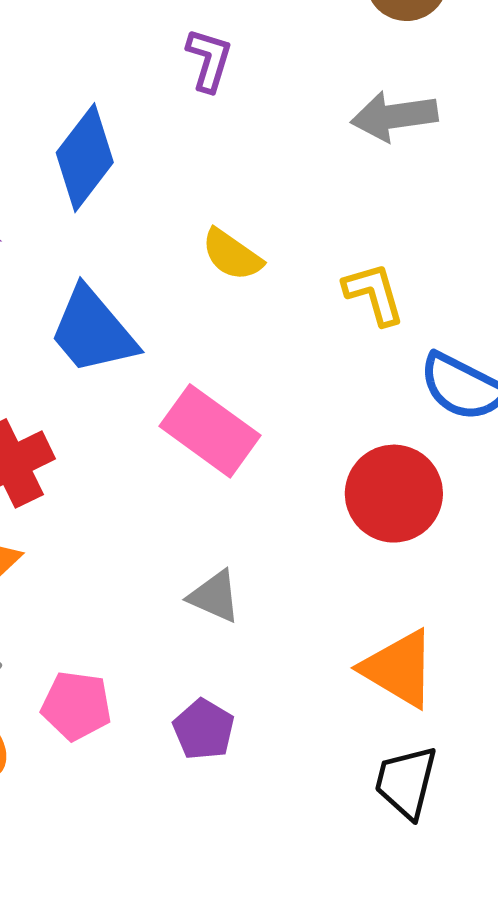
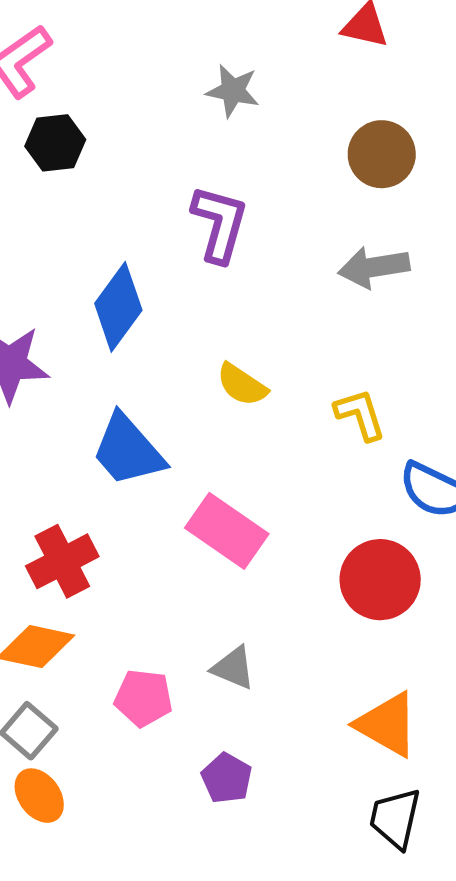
purple L-shape: (209, 60) -> (220, 224), size x1.5
pink pentagon: (76, 706) -> (143, 698), moved

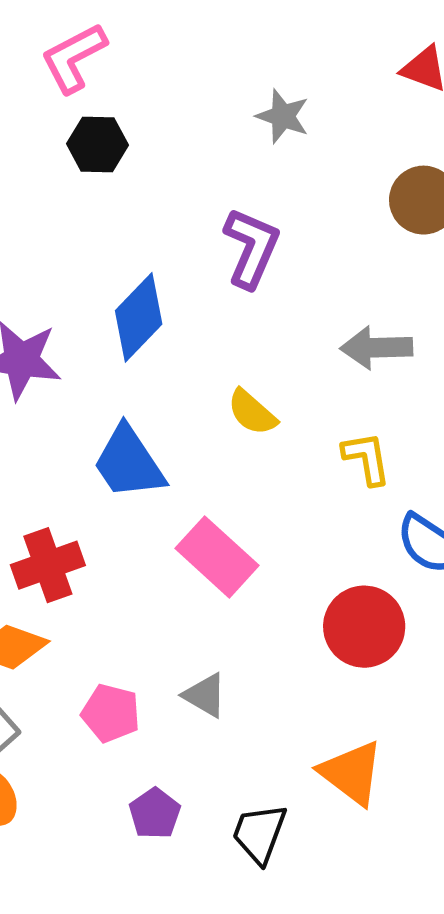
gray arrow: (374, 267) -> (376, 348), moved
purple pentagon: (227, 778) -> (155, 813), moved
black trapezoid: (395, 818) -> (259, 833), moved

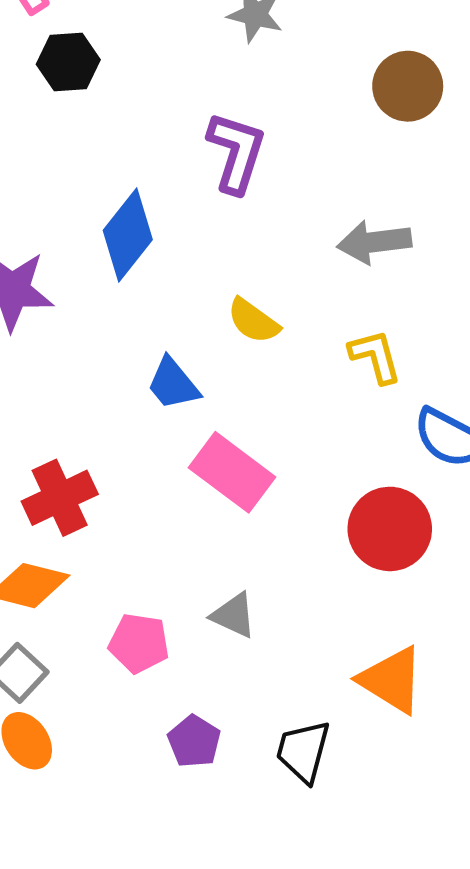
blue trapezoid: (129, 463) -> (173, 384), moved, size x0.7

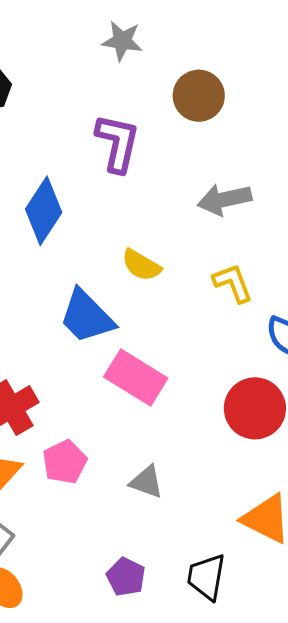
brown circle: (408, 86) -> (199, 96), moved
blue trapezoid: (173, 384) -> (87, 317), size x1.4
pink pentagon: (139, 643) -> (65, 462), moved, turned -30

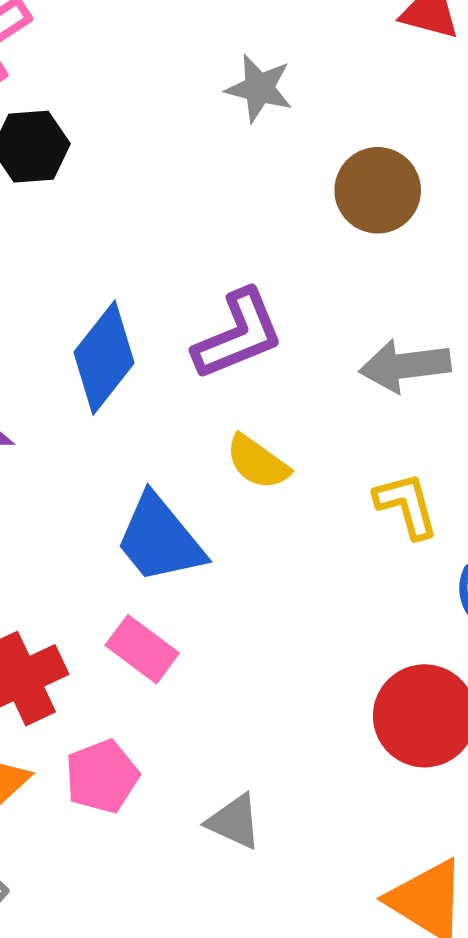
purple L-shape: (117, 143) -> (238, 335), moved, turned 50
pink rectangle: (136, 377) -> (142, 649), moved, size x0.7

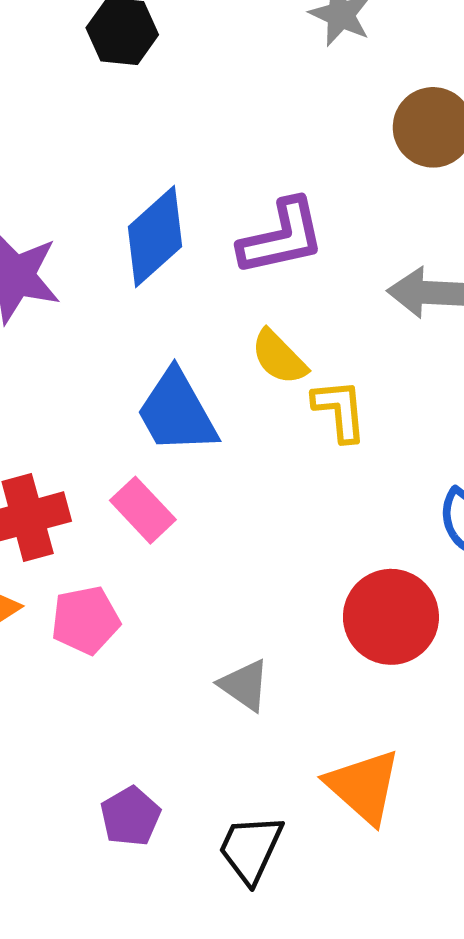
yellow L-shape: (406, 505) -> (340, 410), moved
gray triangle: (234, 822) -> (244, 685), moved

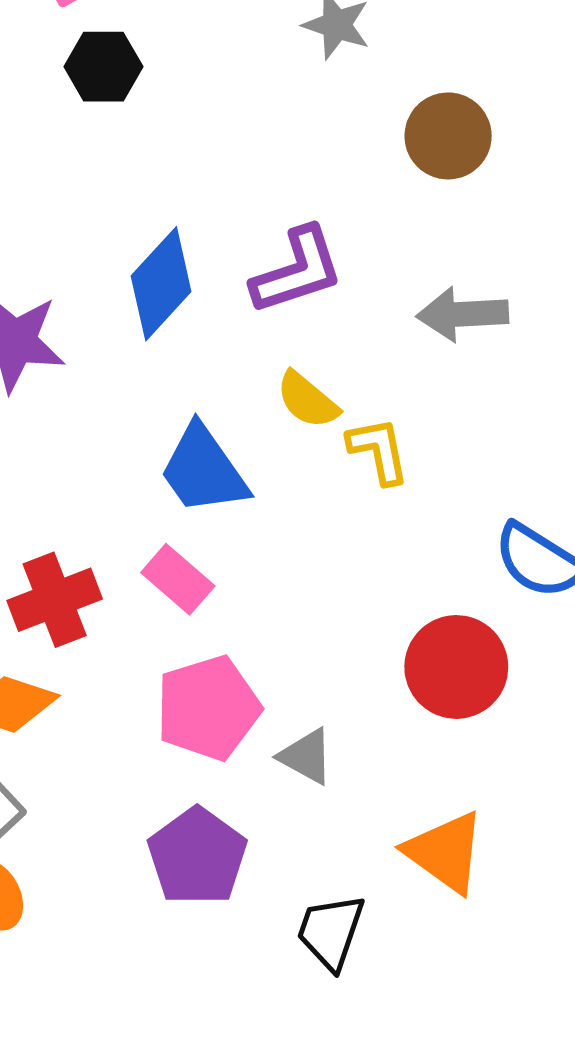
pink pentagon: (85, 620) -> (208, 708), moved, size x1.4
purple pentagon: (130, 816) -> (197, 856), moved, size x1.5

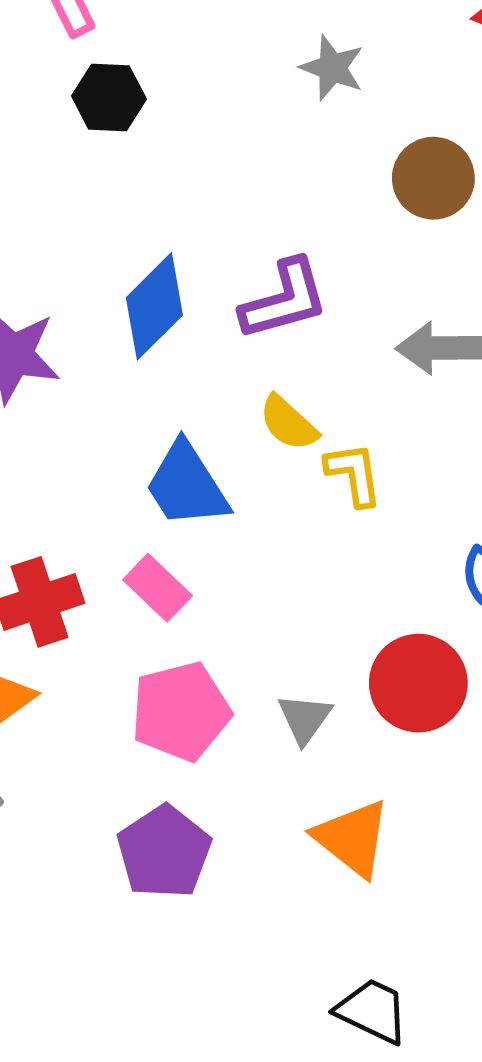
gray triangle: (306, 756) -> (305, 718), moved, turned 34
orange triangle: (445, 852) -> (352, 838), moved
black trapezoid: (331, 932) -> (372, 1011), moved, turned 94

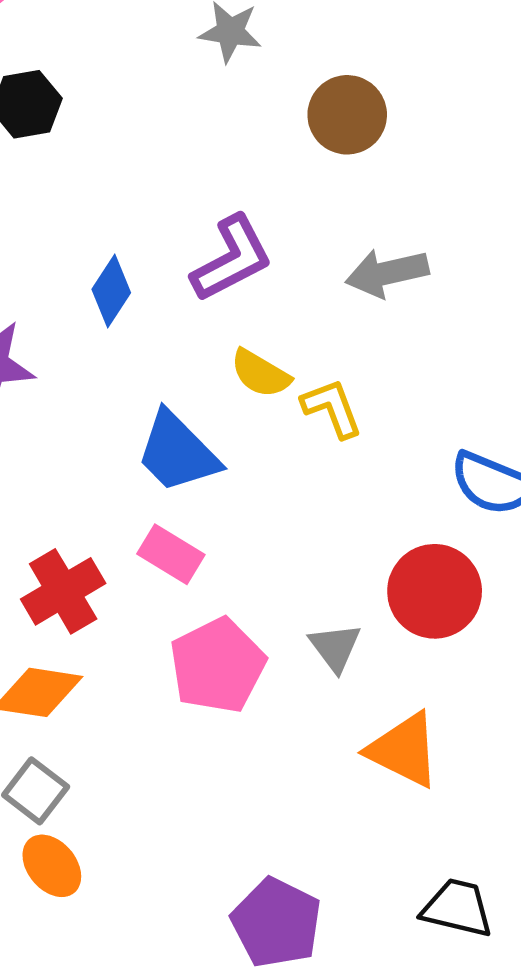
blue diamond: (154, 306) -> (111, 291), size x0.7
purple pentagon: (164, 852) -> (276, 923), moved

